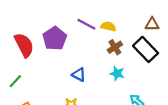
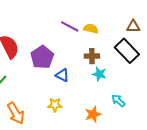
purple pentagon: (55, 38) -> (42, 57), moved
brown cross: (115, 47) -> (92, 56), moved, turned 32

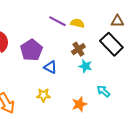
brown cross: (92, 56) -> (78, 49), turned -32

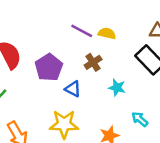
brown cross: (78, 49) -> (93, 62), moved
yellow star: (43, 95) -> (64, 124), size x1.6

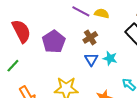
blue triangle: (73, 89) -> (91, 59), moved, turned 32

